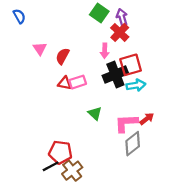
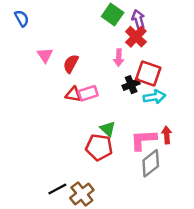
red square: (131, 65) -> (148, 74), turned 35
black cross: (115, 75) -> (131, 85), size x0.6
red arrow: (147, 119) -> (167, 135), turned -56
red pentagon: (60, 152) -> (99, 147), moved

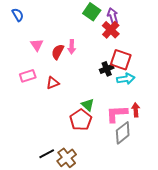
pink arrow: (119, 58) -> (72, 47), moved
pink rectangle: (88, 93) -> (28, 76), moved
red triangle: (73, 94) -> (53, 83), moved, turned -32
red pentagon: (99, 147) -> (81, 120), turned 30

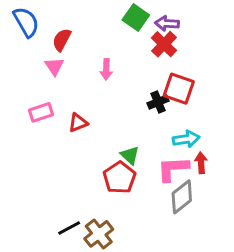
blue semicircle: (18, 15) -> (26, 22), size x1.5
purple arrow: (113, 16) -> (167, 23), turned -70
red semicircle: (58, 52) -> (62, 40), moved
cyan arrow: (126, 79) -> (186, 139), moved

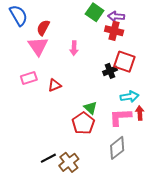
red cross: (164, 44) -> (114, 31), turned -30
pink triangle: (54, 66) -> (38, 46), size x1.5
gray diamond: (182, 197) -> (117, 148), moved

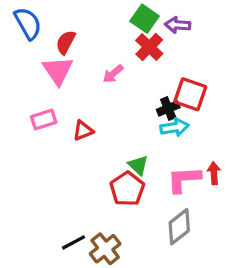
red cross: (114, 31) -> (149, 47), moved, turned 30
pink arrow: (74, 48) -> (113, 74), turned 48
cyan arrow: (129, 97) -> (174, 127), moved

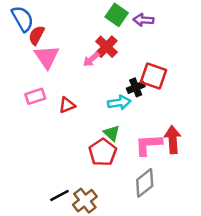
red semicircle: (66, 42) -> (37, 35), moved
red cross: (149, 47) -> (106, 47), moved
cyan arrow: (174, 127) -> (119, 103), moved
red arrow: (214, 173) -> (173, 140), size x1.5

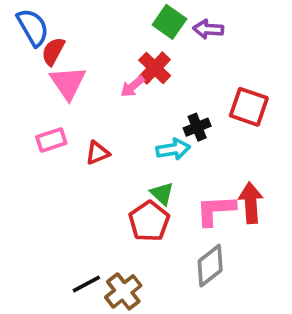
red square: (154, 76) -> (249, 107), moved

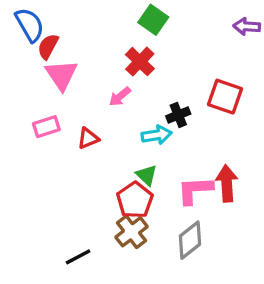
purple arrow: (208, 29) -> (247, 26), moved
pink arrow: (133, 86) -> (120, 97), moved
brown cross: (123, 291) -> (131, 232), moved

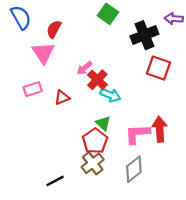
red semicircle: (48, 46) -> (54, 29), moved
red cross: (140, 62) -> (97, 80), moved
black cross: (178, 115) -> (144, 35), moved, size x1.6
cyan arrow: (157, 135) -> (110, 95), turned 30

